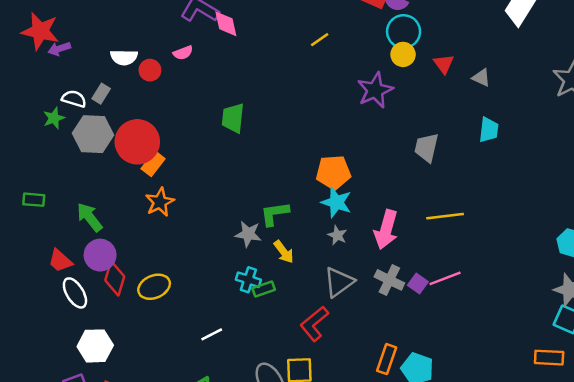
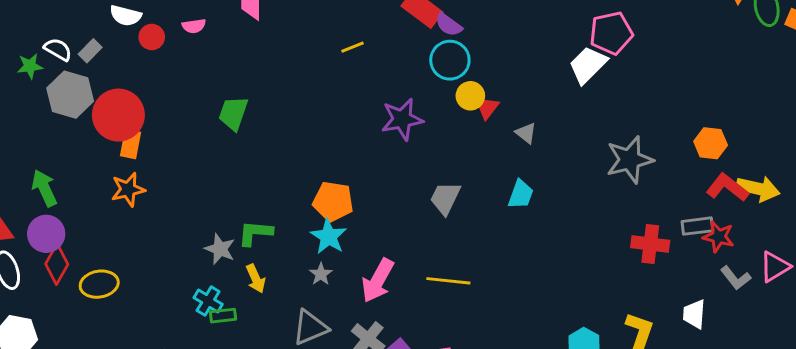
yellow circle: (403, 54) -> (470, 96), moved
orange rectangle: (153, 164) -> (131, 144), turned -40

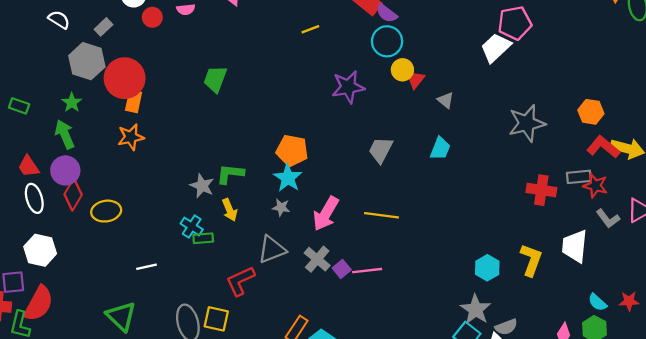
white semicircle: (58, 49) -> (59, 20), moved
green star: (30, 66) -> (72, 103), moved, turned -30
gray star: (321, 274) -> (281, 207), turned -30
white trapezoid: (694, 314) -> (575, 246), size x1.4

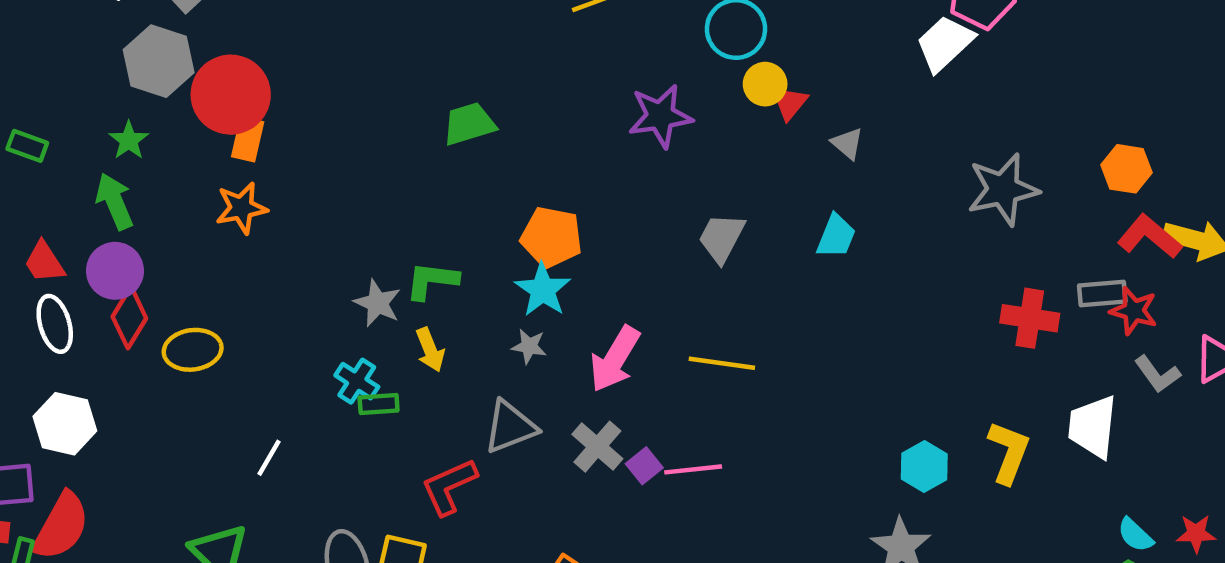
green trapezoid: (215, 79) -> (469, 124), moved, turned 52
white line: (146, 267) -> (269, 458), turned -48

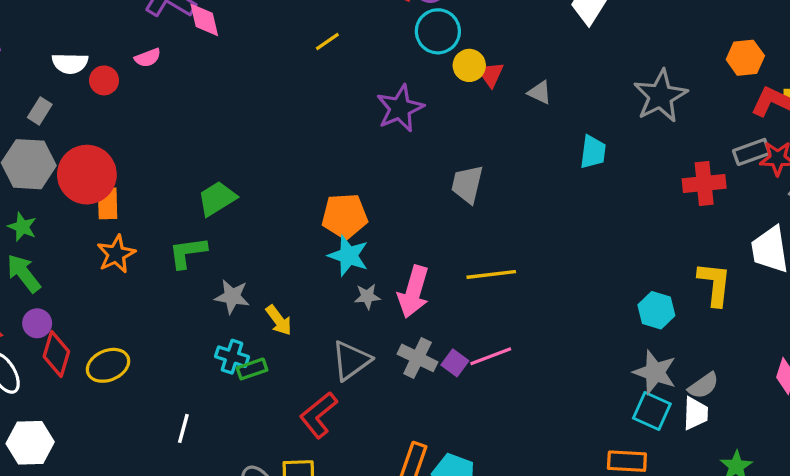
green trapezoid: (469, 124) -> (217, 198), moved
cyan trapezoid: (836, 236) -> (593, 152), moved
purple circle: (115, 271) -> (37, 323), size x0.7
green L-shape: (432, 281) -> (188, 253), moved
gray star: (529, 346) -> (367, 296), moved

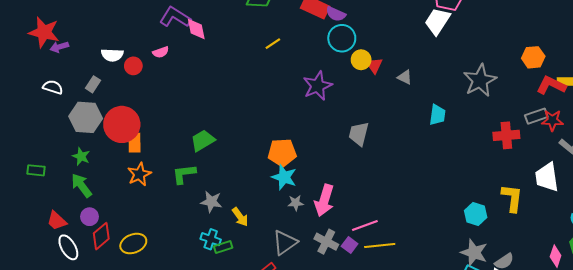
yellow line: (491, 274) -> (380, 245), moved
red diamond: (56, 354) -> (101, 236), turned 32
pink line: (491, 356) -> (365, 225), moved

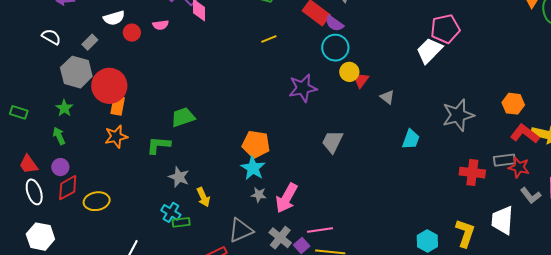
white semicircle: (112, 55) -> (114, 18), turned -30
green arrow: (82, 185) -> (59, 136), size x0.7

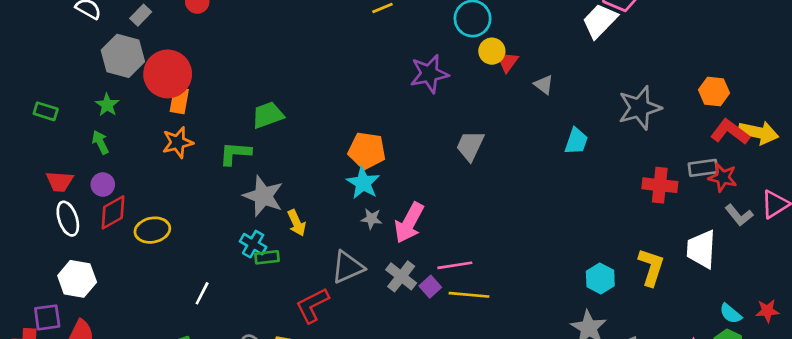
red trapezoid: (28, 164) -> (60, 181), turned -50
gray star: (179, 177) -> (263, 196), size x1.4

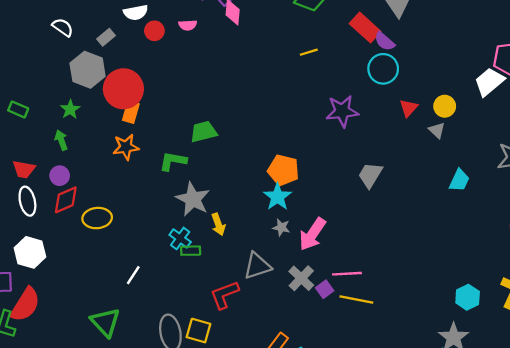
yellow circle: (492, 51) -> (445, 106), moved

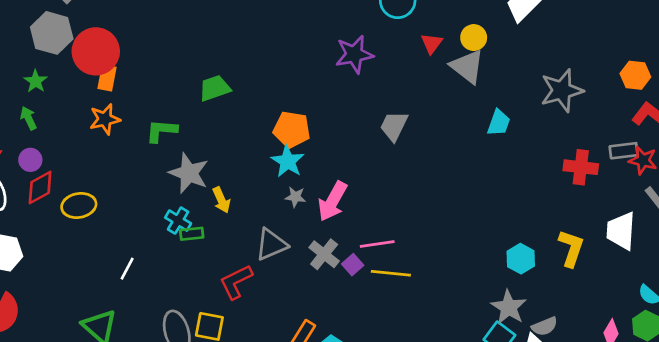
gray triangle: (437, 130) -> (467, 66), size x1.8
green trapezoid: (204, 132) -> (215, 88), moved

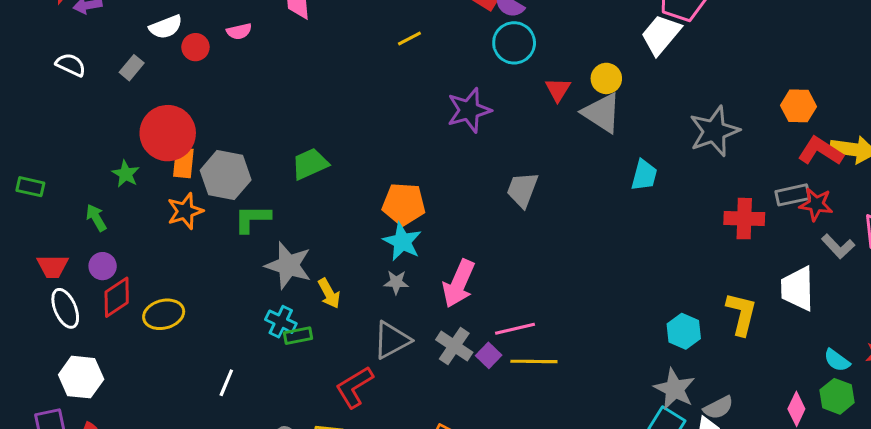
gray hexagon: (52, 33) -> (226, 175), moved
green star: (36, 81) -> (126, 174), moved
gray star: (295, 197) -> (396, 282), moved

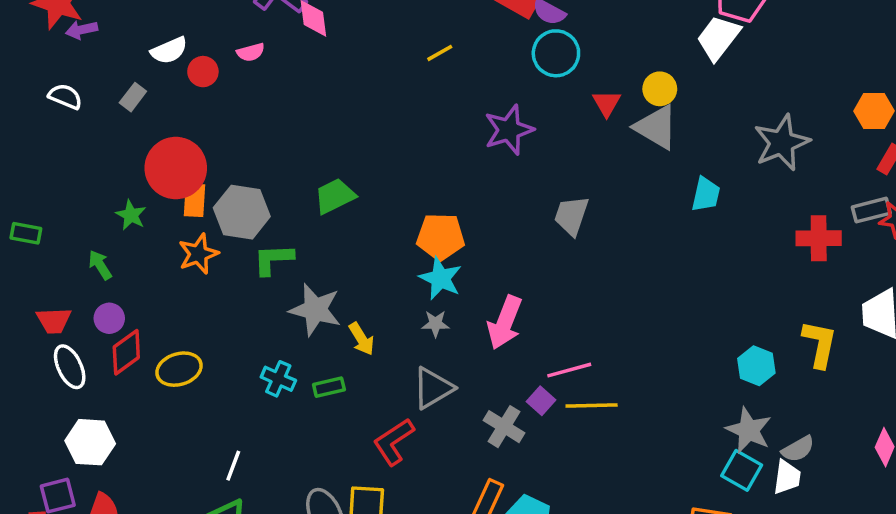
cyan cross: (281, 322) -> (278, 379), moved
gray cross: (454, 346) -> (504, 427), moved
white line: (226, 383) -> (233, 466), moved

